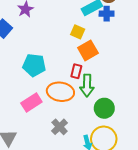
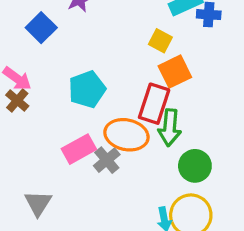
cyan pentagon: (34, 65) -> (87, 89), turned -30
red rectangle: (76, 71) -> (154, 104), size x1.6
gray cross: (60, 127) -> (107, 160), moved

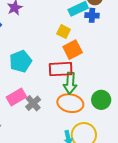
red rectangle: (154, 104) -> (61, 69), turned 70
orange ellipse: (126, 135) -> (70, 103), moved
green circle: (195, 166) -> (101, 100), moved

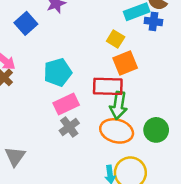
pink rectangle: (16, 97) -> (66, 104), moved

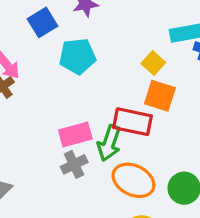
orange square: (125, 63) -> (160, 96), turned 30
cyan pentagon: (58, 72) -> (77, 56), moved
green arrow: (118, 105) -> (109, 143), moved

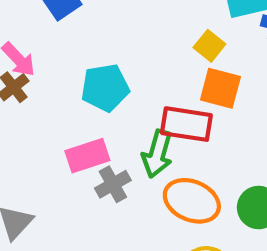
cyan pentagon: (77, 56) -> (105, 88), moved
pink rectangle: (75, 135) -> (87, 156), moved

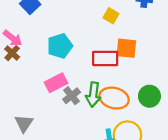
orange square: (220, 88) -> (126, 48), moved
green arrow: (157, 154) -> (93, 95), moved

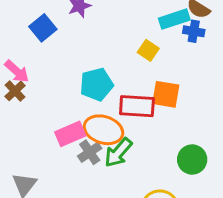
cyan pentagon: (60, 46) -> (97, 84), moved
green arrow: (93, 95) -> (118, 153), turned 30
orange ellipse: (114, 98) -> (104, 130), moved

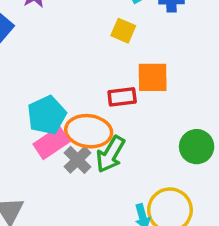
cyan pentagon: (97, 84) -> (47, 115), moved
red rectangle: (137, 106) -> (122, 97), size x0.7

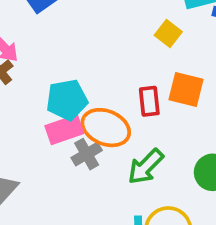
red rectangle: (122, 97) -> (149, 101), turned 76
green arrow: (110, 154) -> (146, 167), moved

